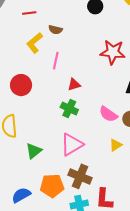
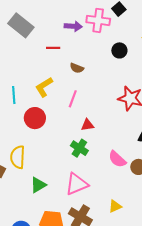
yellow L-shape: (35, 43) -> (44, 87), moved
yellow triangle: (116, 145) -> (115, 206), moved

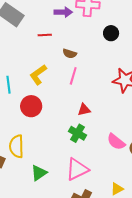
pink line: (73, 99) -> (73, 76), moved

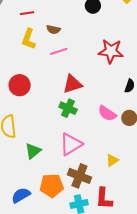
yellow L-shape: (38, 75) -> (29, 39), moved, turned -30
pink line: (73, 76) -> (59, 51), turned 60
red triangle: (84, 110) -> (73, 84), size x1.5

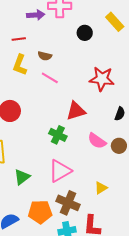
pink line: (59, 51) -> (50, 78), turned 48
red triangle: (73, 84) -> (76, 111), moved

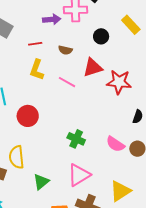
brown semicircle: (45, 56) -> (65, 50), moved
red triangle: (76, 111) -> (93, 68), moved
yellow triangle: (101, 188) -> (120, 191), size x1.6

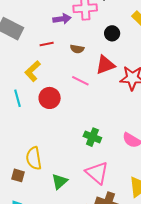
yellow L-shape: (37, 70) -> (33, 71), moved, turned 30
red circle: (28, 116) -> (50, 98), moved
pink triangle: (79, 175) -> (97, 173), turned -45

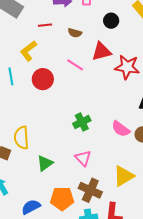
green cross: (92, 137) -> (82, 122), turned 36
pink triangle: (97, 173) -> (83, 158), size x0.7

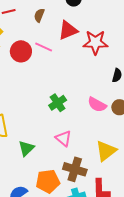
brown semicircle: (75, 33) -> (39, 15), turned 104
red circle: (43, 79) -> (21, 51), moved

